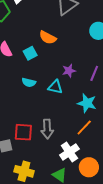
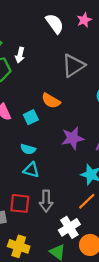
purple star: (69, 71) -> (73, 138), size x1.5
cyan triangle: (55, 87) -> (31, 170), moved

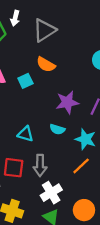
gray triangle: (73, 66) -> (44, 30), moved
cyan semicircle: (28, 149) -> (57, 129), moved
white cross: (69, 227) -> (51, 193), moved

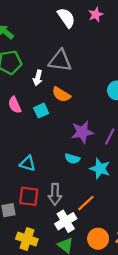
white arrow: (15, 18) -> (38, 78), moved
gray triangle: (44, 30) -> (60, 61), turned 40
cyan triangle: (25, 134) -> (28, 163), moved
orange line: (81, 166) -> (86, 203), moved

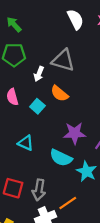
cyan square: (41, 111) -> (37, 106), turned -32
cyan semicircle: (72, 159) -> (61, 158), size x1.5
cyan triangle: (28, 163) -> (26, 143), moved

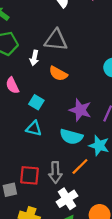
cyan square: (37, 106) -> (36, 102), moved
purple star: (75, 133) -> (80, 110), turned 30
orange line: (68, 203) -> (80, 166), moved

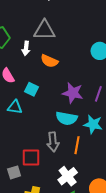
cyan triangle: (34, 128) -> (15, 107), moved
orange line: (80, 166) -> (77, 145), turned -30
gray arrow: (55, 172) -> (53, 142), moved

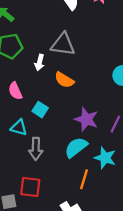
cyan semicircle: (67, 118) -> (76, 147), turned 125
gray arrow: (53, 142) -> (36, 149), moved

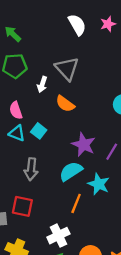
gray triangle: (63, 44) -> (67, 69), turned 35
cyan triangle: (19, 128) -> (17, 133), moved

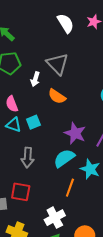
cyan square: (39, 131) -> (33, 122), turned 32

